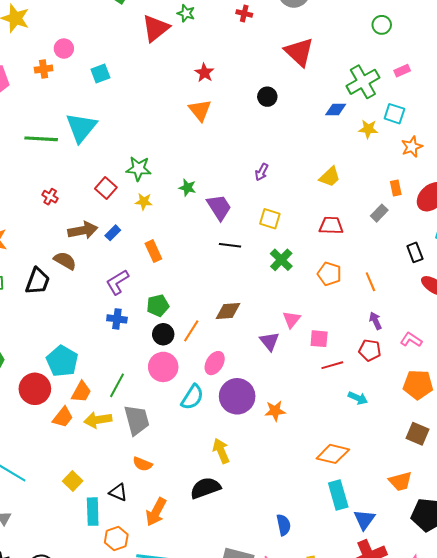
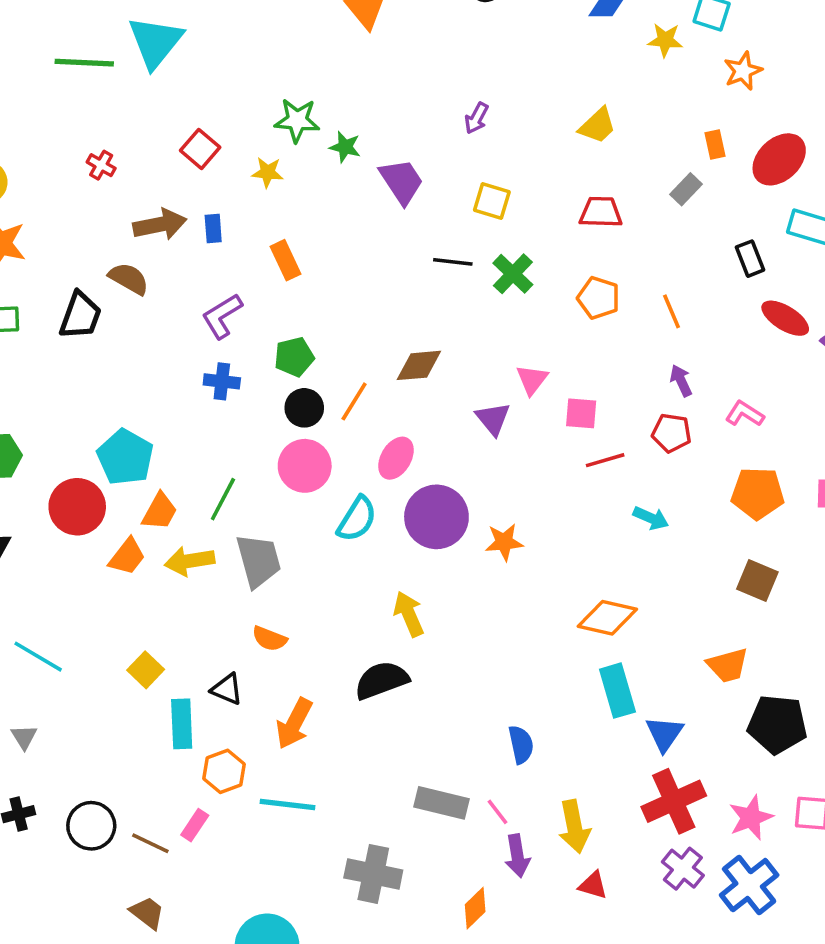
green star: (139, 169) -> (297, 120), moved
blue rectangle: (113, 233) -> (213, 228), turned -49
black line: (230, 245) -> (453, 262), moved

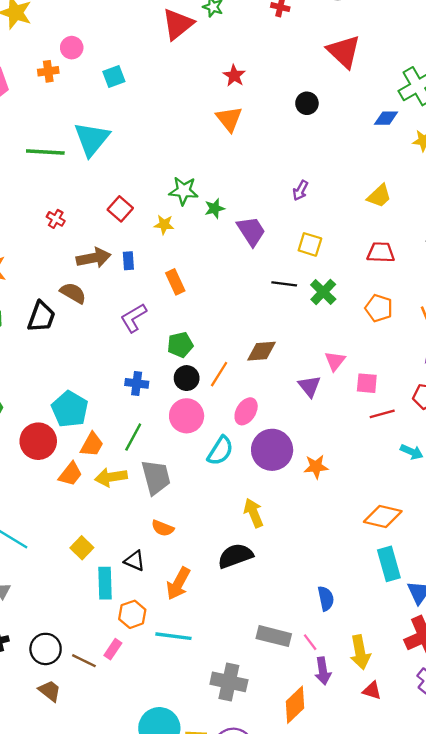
green star: (345, 147) -> (215, 208), turned -30
blue cross: (222, 381) -> (137, 383), moved
orange diamond: (475, 908) -> (295, 705), size x1.4
brown trapezoid: (147, 913) -> (50, 691), moved

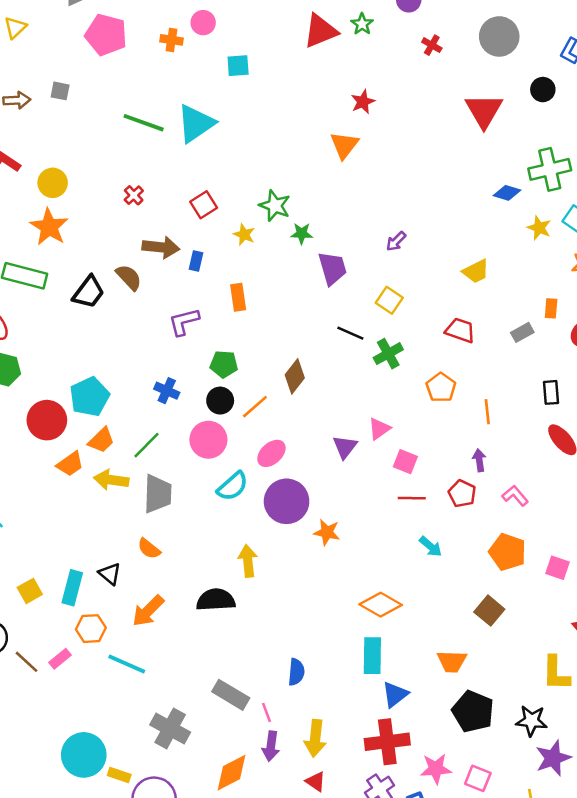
black circle: (307, 103) -> (543, 90), moved
brown diamond: (262, 351) -> (295, 376), moved, turned -64
yellow square: (82, 548) -> (30, 591), moved

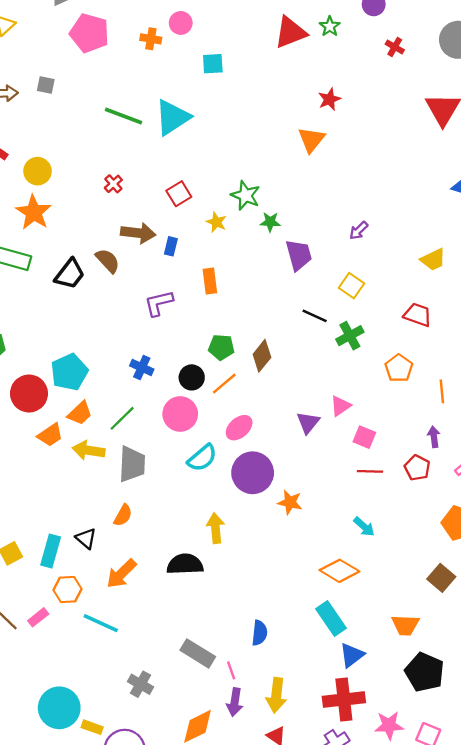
green pentagon: (224, 364) -> (221, 347), moved
cyan arrow: (431, 547) -> (364, 527), moved
orange semicircle: (149, 549) -> (123, 515), turned -100
cyan rectangle: (372, 656) -> (331, 619), turned -36
gray cross: (170, 729) -> (141, 684), size x0.7

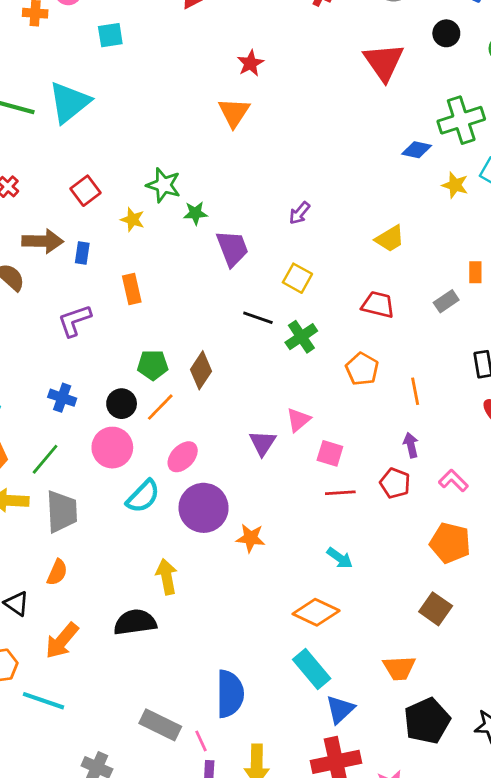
blue semicircle: (259, 633) -> (230, 694), size x1.6
black pentagon: (425, 672) -> (427, 721), turned 30

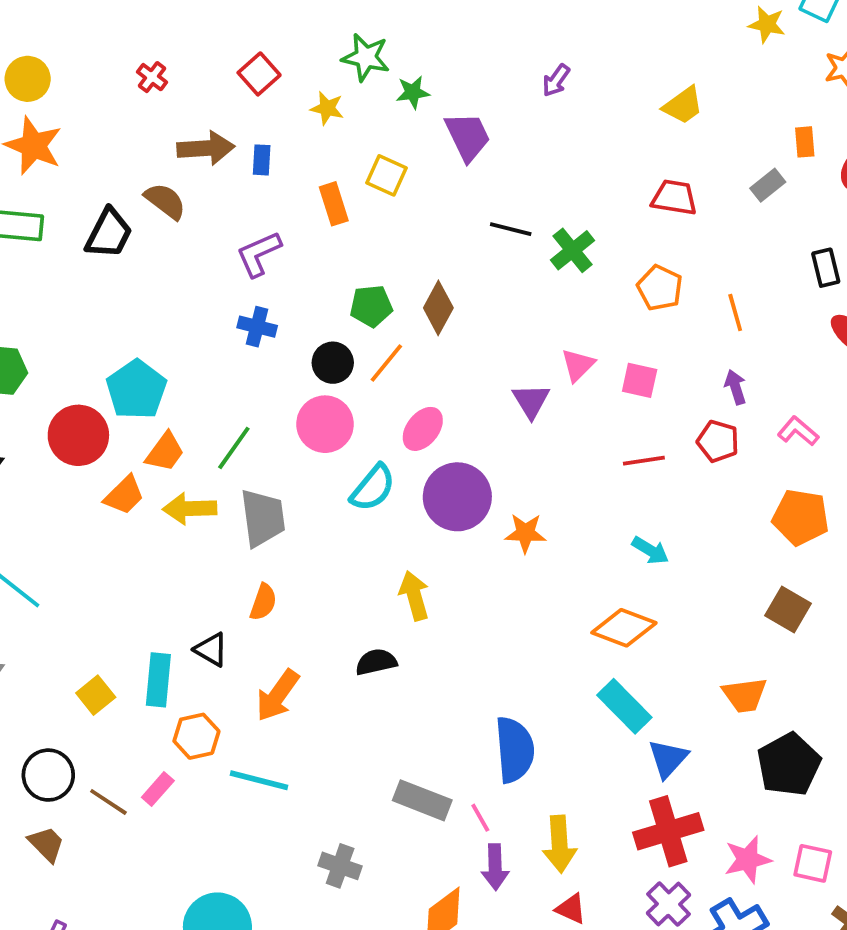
yellow square: (297, 278) -> (387, 175), moved
blue cross: (62, 398) -> (257, 327), moved
pink square: (330, 453) -> (640, 380), moved
black semicircle: (135, 622) -> (376, 662), size x0.7

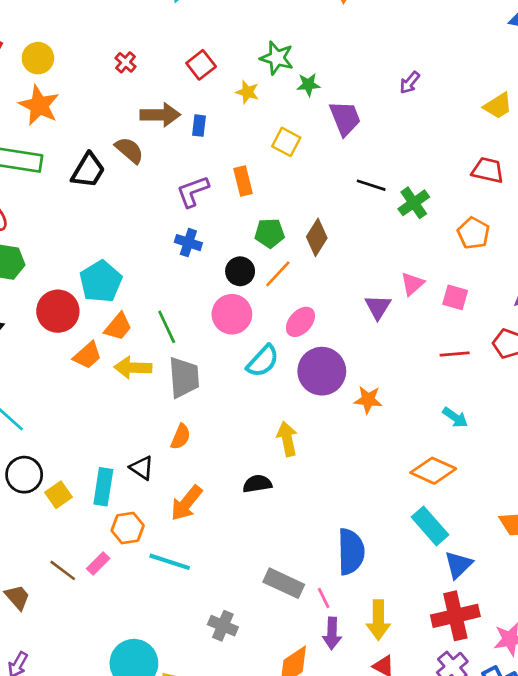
orange rectangle: (334, 204) -> (243, 181), moved
green line: (234, 448) -> (167, 327), turned -64
black circle: (48, 775) -> (24, 475), moved

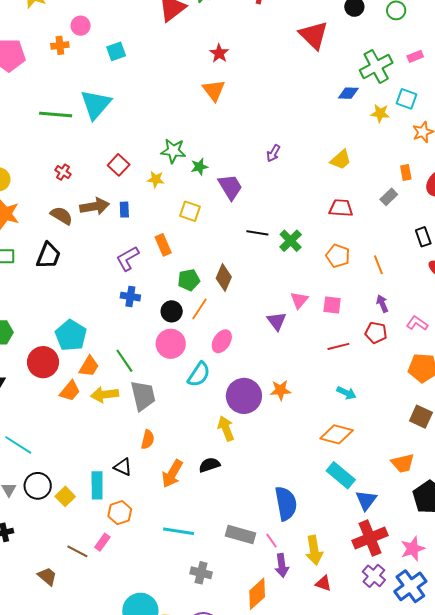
brown semicircle: (129, 150) -> (62, 216), moved
purple circle: (322, 371) -> (244, 396), moved
orange arrow: (186, 503) -> (172, 474), moved
cyan line: (170, 562) -> (179, 531), moved

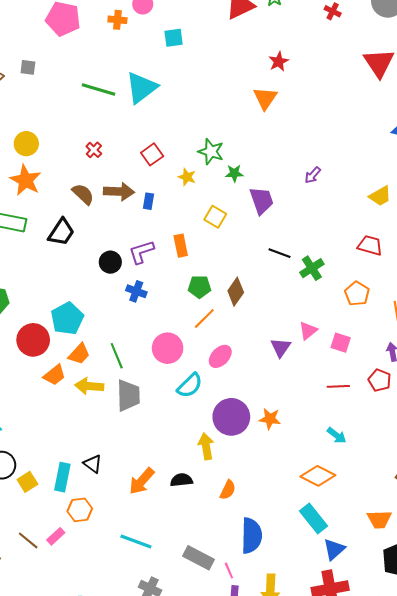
black circle: (172, 311) -> (110, 262), moved
orange semicircle: (148, 439) -> (228, 490), moved

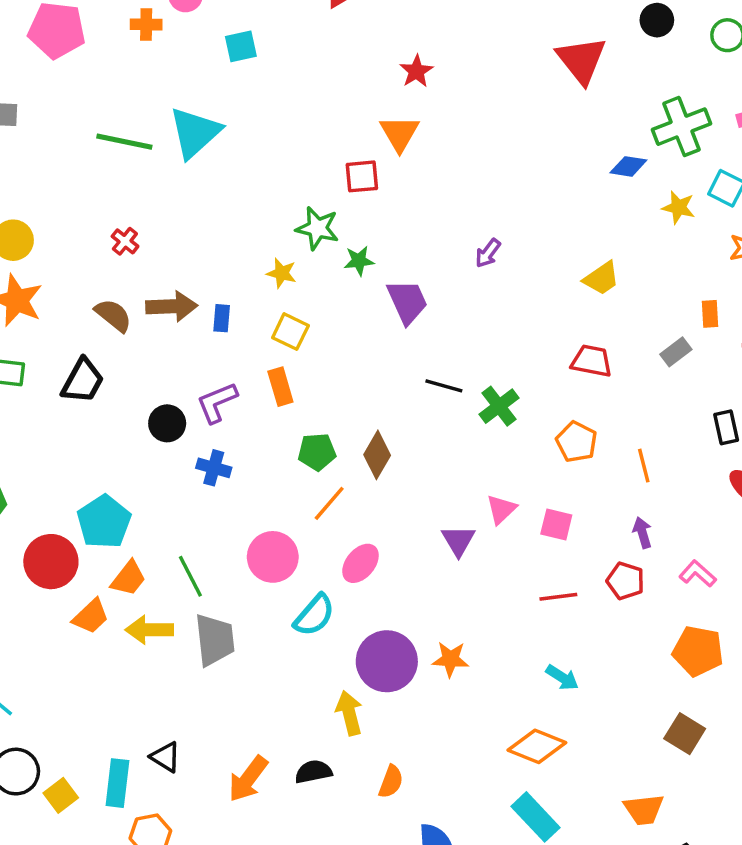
red square: (152, 154) -> (362, 176), moved, turned 35
yellow square: (215, 217) -> (290, 332), moved

